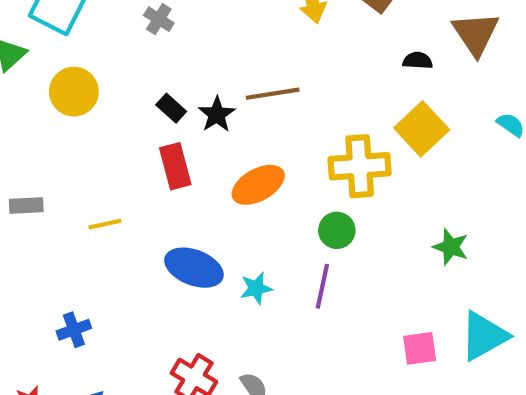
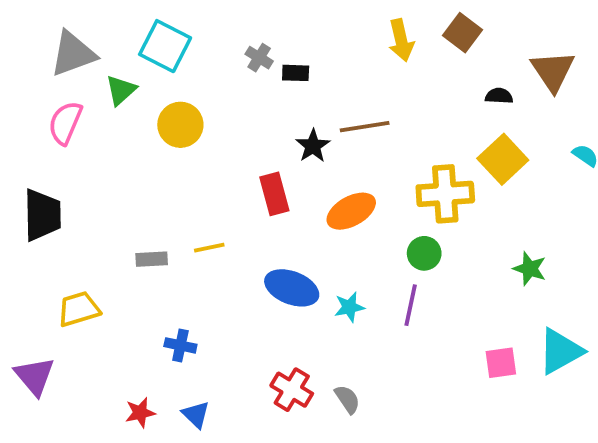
black rectangle: (171, 108) -> (296, 73), moved, turned -40
gray rectangle: (26, 205) -> (152, 259), moved
blue cross: (74, 330) -> (180, 345), turned 32

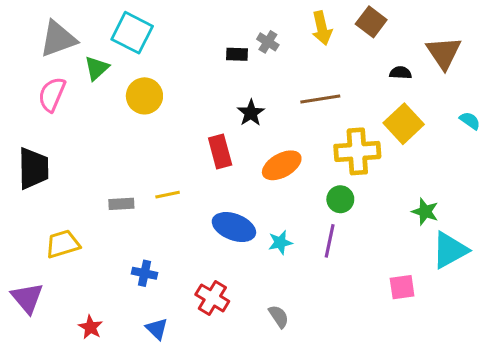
gray cross: (259, 58) -> (268, 42), moved
brown line: (365, 127) -> (320, 99), moved
cyan triangle: (560, 351) -> (450, 250), moved
red cross: (292, 390) -> (212, 298), moved
red star: (140, 413) -> (90, 327), moved, turned -30

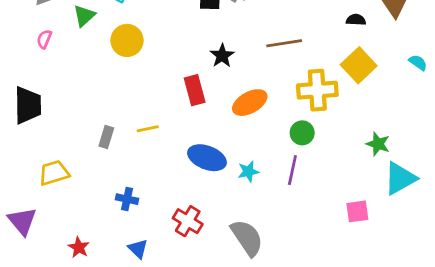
pink semicircle: (52, 94) -> (44, 39), size x0.6
gray rectangle: (121, 204) -> (106, 137), turned -70
gray semicircle: (279, 316) -> (247, 238), size x1.8

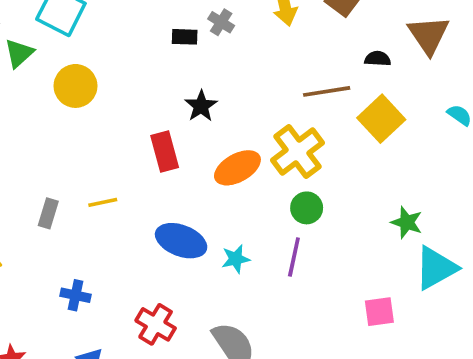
brown line: (284, 43) -> (327, 91), moved
yellow cross: (317, 90) -> (298, 151), moved, turned -33

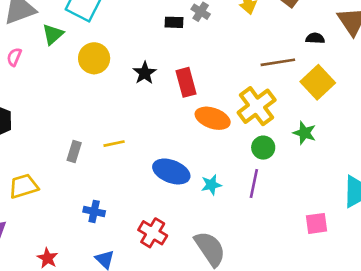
black star: (201, 106) -> (145, 73), moved
red rectangle: (165, 151) -> (186, 82), moved
orange ellipse: (237, 168) -> (213, 118), turned 48
green star: (407, 222) -> (305, 133), moved

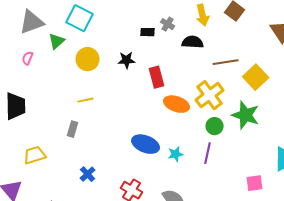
black semicircle: (315, 38) -> (193, 42), moved, size x1.5
black star: (145, 73) -> (127, 60), moved, turned 30
green star: (305, 133) -> (246, 115), size x1.6
yellow line: (114, 144) -> (86, 100), moved
blue cross: (94, 211) -> (88, 174), turned 35

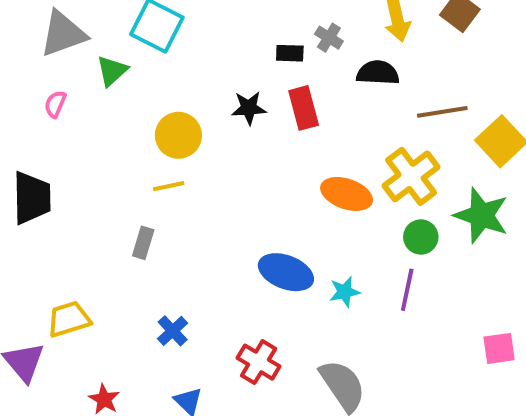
yellow circle: (88, 59) -> (178, 135), moved
red rectangle: (157, 77) -> (304, 108), moved
yellow trapezoid: (35, 155) -> (69, 319), moved

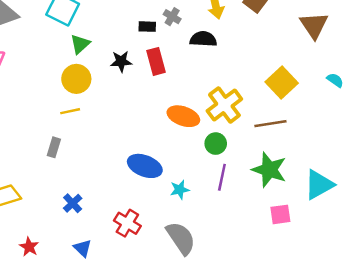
green triangle: (112, 71) -> (80, 44), moved
brown line: (442, 112) -> (270, 124), moved
green star: (481, 215) -> (269, 170), moved
green circle: (421, 237) -> (216, 144), moved
cyan star: (345, 292) -> (180, 190), moved

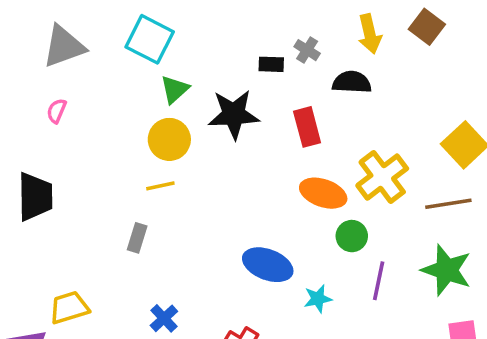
black star: (121, 61) -> (234, 114), size x1.6
red rectangle: (156, 61) -> (307, 127), moved
green circle: (216, 144) -> (352, 236), moved

